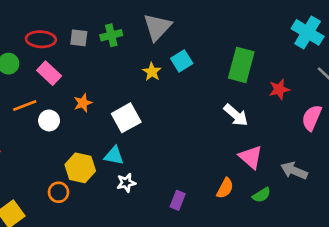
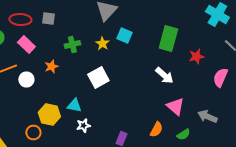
green cross: (111, 35) -> (72, 44), moved
cyan square: (182, 61) -> (124, 36), turned -35
white square: (126, 118) -> (98, 78), moved

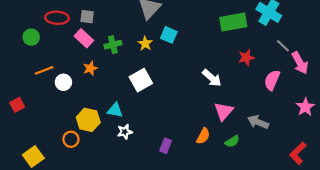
green rectangle: (168, 38) -> (233, 22), moved, turned 65
pink rectangle: (26, 44) -> (84, 38), moved
pink triangle: (175, 106) -> (224, 111), turned 30

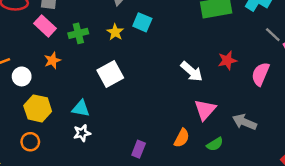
red star: (246, 58) -> (227, 60), moved
yellow hexagon: (88, 120) -> (38, 108), moved
white star: (125, 132) -> (82, 133), moved

